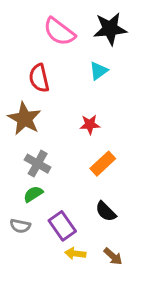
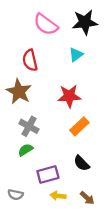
red star: (90, 124) -> (69, 96), size x1.5
gray semicircle: (20, 226) -> (15, 195), moved
purple rectangle: (62, 226) -> (48, 174), turned -70

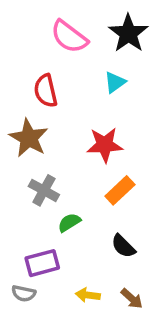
black star: (85, 22) -> (128, 33), turned -30
green semicircle: (26, 150) -> (69, 222), moved
purple rectangle: (48, 174) -> (42, 263), moved

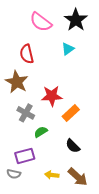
red star: (105, 145) -> (52, 96), moved
brown arrow: (132, 298) -> (78, 177), size x1.5

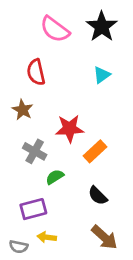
cyan triangle: (68, 49) -> (102, 75), moved
brown star: (17, 82) -> (23, 110), size x0.7
gray semicircle: (14, 174) -> (19, 247), moved
yellow arrow: (52, 175) -> (47, 237), moved

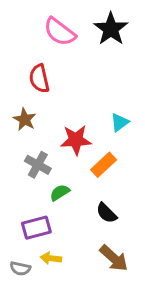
cyan triangle: (102, 75) -> (120, 122), moved

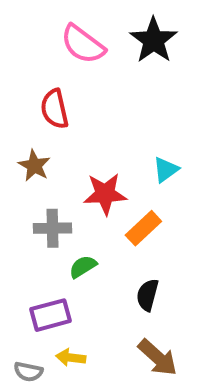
gray cross: (38, 165) -> (53, 228), turned -30
black semicircle: (106, 213) -> (148, 295), turned 60

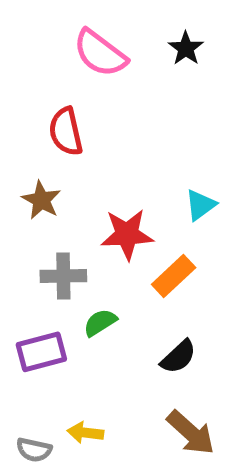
black star: (154, 40) -> (186, 48), size x0.6
black semicircle: (148, 295) -> (178, 357), turned -148
purple rectangle: (50, 315) -> (41, 352), moved

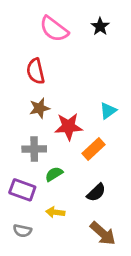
brown star: (41, 200) -> (39, 108), moved, turned 30
purple rectangle: (41, 352) -> (22, 190), turned 35
yellow arrow: (85, 433) -> (55, 212), moved
gray semicircle: (34, 450) -> (22, 231), moved

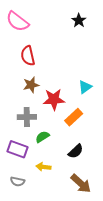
pink semicircle: (54, 29) -> (17, 21), moved

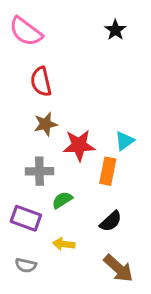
cyan triangle: (85, 87) -> (124, 141), moved
orange rectangle: (74, 117) -> (108, 171), turned -36

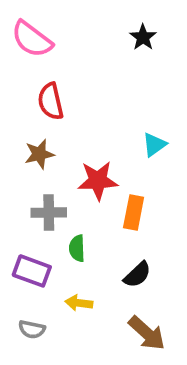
brown star: (46, 124) -> (39, 154), moved
cyan triangle: (124, 141) -> (154, 145), moved
green semicircle: (62, 200) -> (77, 248), turned -60

